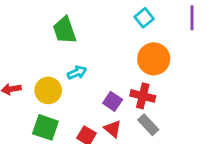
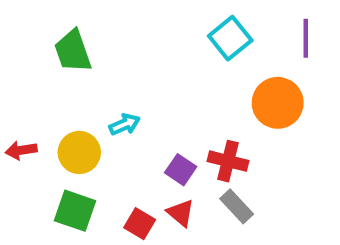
cyan square: (144, 18) -> (230, 38), size x1.4
green trapezoid: (65, 30) -> (73, 51), moved
orange circle: (154, 59) -> (278, 103), moved

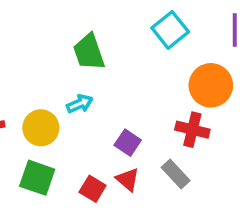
green trapezoid: (73, 51) -> (89, 52), moved
red cross: (228, 161) -> (192, 130), moved

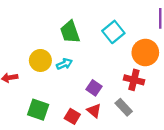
cyan square: (170, 30) -> (113, 32), moved
yellow circle: (41, 128) -> (40, 60), moved

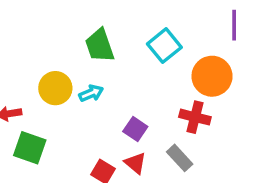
green square: (38, 110) -> (30, 148), moved

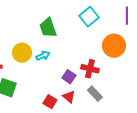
cyan square: (164, 46) -> (89, 17), moved
red cross: (195, 117) -> (90, 69), moved

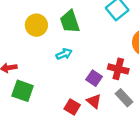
yellow circle: (22, 53) -> (36, 25), moved

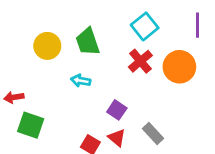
cyan arrow: (64, 54) -> (81, 81), turned -147
red cross: (118, 69) -> (140, 61), moved, turned 36

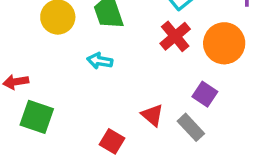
purple square: (117, 110) -> (205, 94), moved
red triangle: (117, 138) -> (152, 115), moved

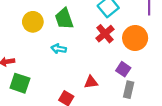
red triangle: (152, 115) -> (91, 82), turned -48
gray rectangle: (191, 127) -> (129, 90), moved, turned 56

